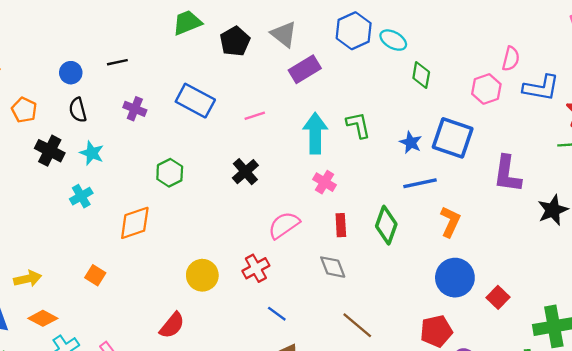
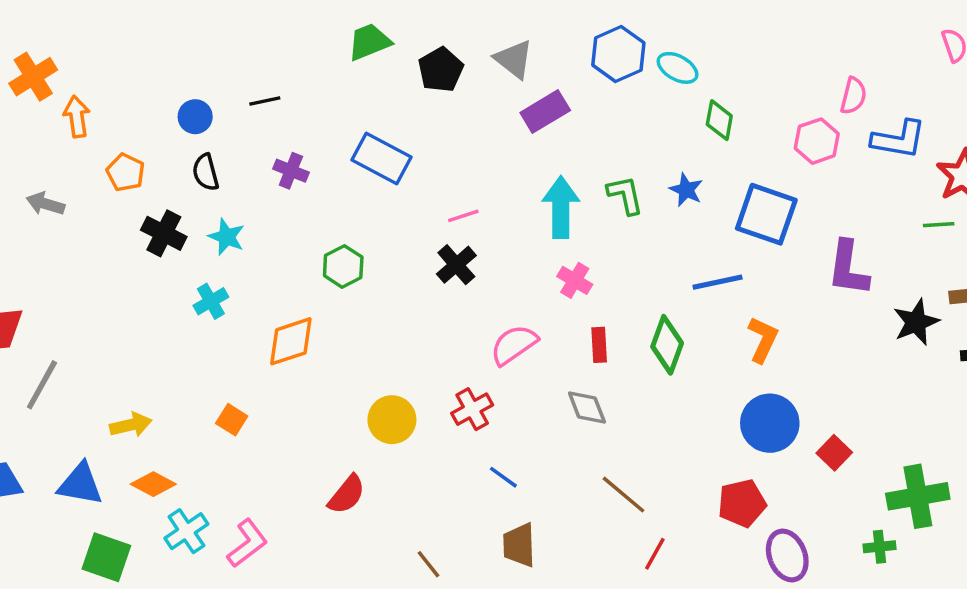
pink line: (255, 116) -> (463, 216), moved
blue star: (411, 143) -> (686, 190), moved

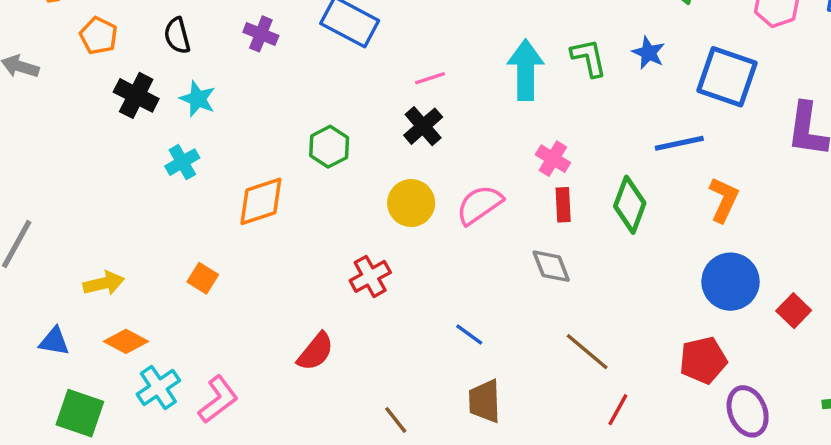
green hexagon: (343, 266) -> (329, 147), moved
pink cross: (575, 280) -> (553, 159), moved
red cross: (472, 409) -> (370, 276), moved
yellow circle: (392, 420) -> (411, 203), moved
blue triangle: (80, 484) -> (54, 341), size x0.7

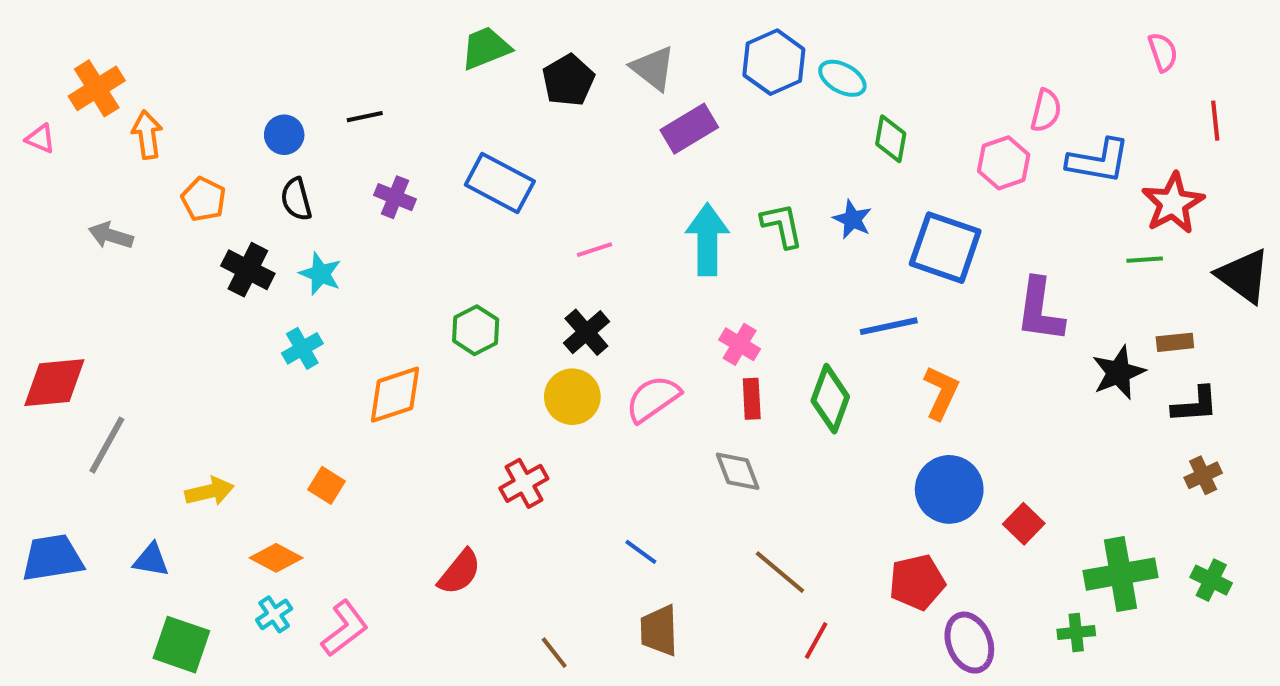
black cross: (423, 126) -> (586, 332), moved
orange diamond: (126, 341) -> (276, 558), moved
cyan cross: (158, 387) -> (274, 614), size x0.7

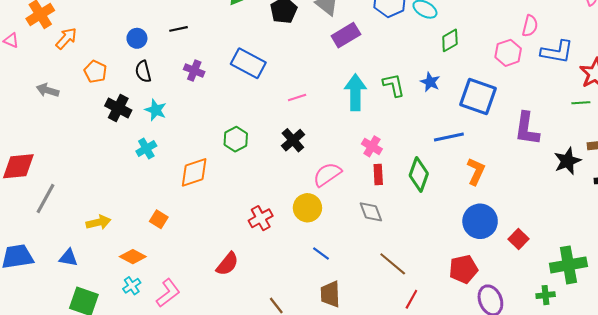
orange arrow: (147, 135) -> (66, 38), turned 50
green diamond: (891, 139) -> (450, 40), turned 50
yellow circle: (572, 397) -> (307, 208), moved

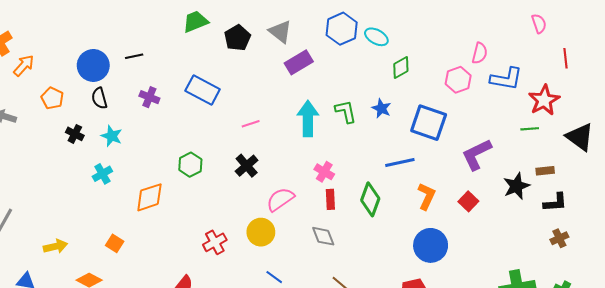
blue circle: (137, 38) -> (93, 65), size x1.6
black cross: (118, 108) -> (75, 134), size x0.7
purple L-shape: (527, 129) -> (477, 154), turned 56
red square: (519, 239) -> (468, 201), moved

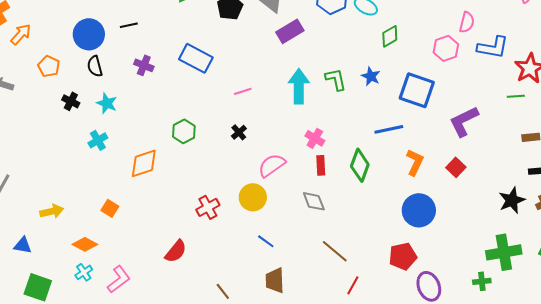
black cross: (247, 166) -> (239, 132), size x0.7
black star: (516, 186) -> (512, 200), moved

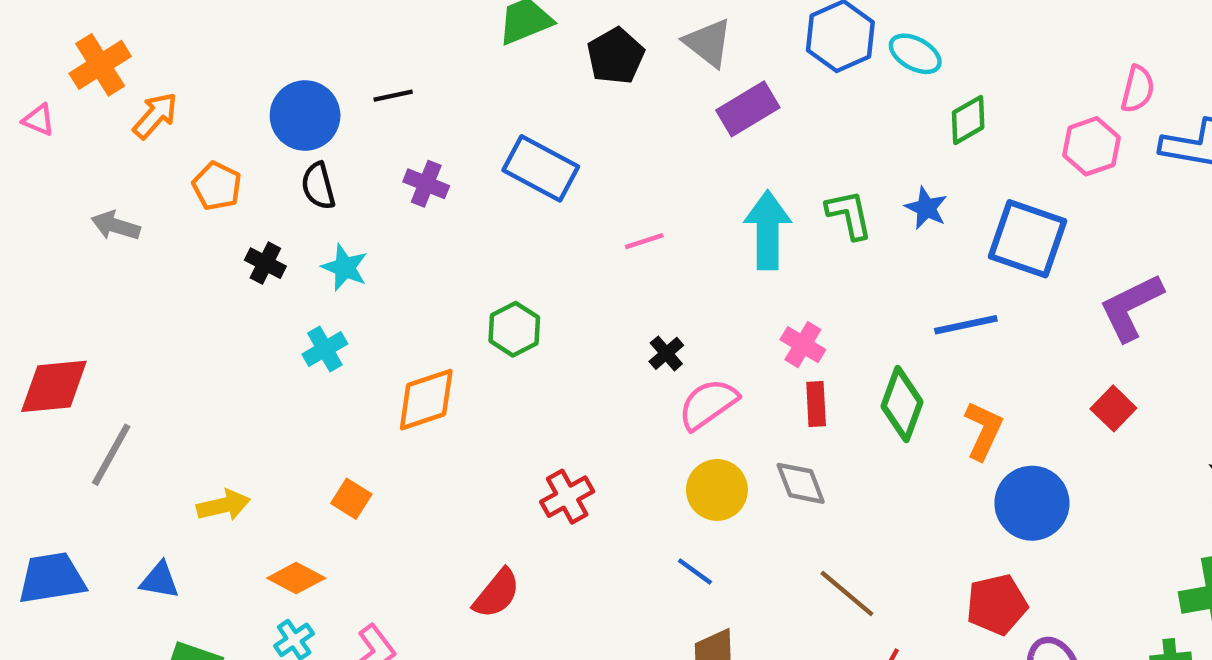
black cross: (239, 132) -> (666, 353), moved
orange L-shape: (415, 162) -> (983, 430), moved
yellow circle: (253, 197) -> (717, 490), moved

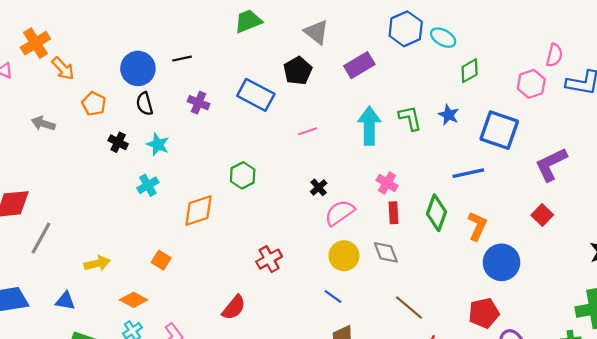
gray triangle: (708, 43) -> (316, 32), moved
black pentagon: (616, 56) -> (298, 71), moved
orange arrow: (155, 115) -> (63, 68), turned 95

